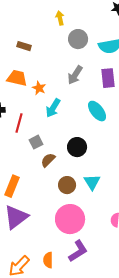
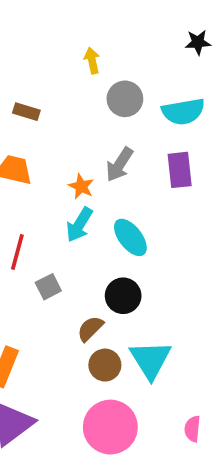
orange star: (39, 88) -> (81, 186), moved
cyan ellipse: (97, 111) -> (130, 237), moved
brown semicircle: (48, 160) -> (90, 329), moved
cyan triangle: (92, 182) -> (150, 360), size x1.4

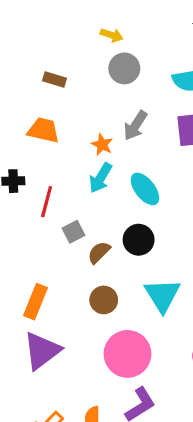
yellow arrow: (92, 61) -> (112, 35), turned 120
gray circle: (125, 99) -> (124, 68), moved
brown semicircle: (90, 329) -> (99, 252), moved
brown circle: (105, 365) -> (104, 300), moved

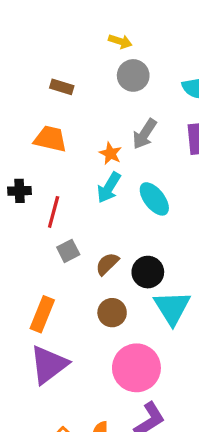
gray square: (74, 232) -> (68, 251), moved
black circle: (139, 240) -> (148, 272), moved

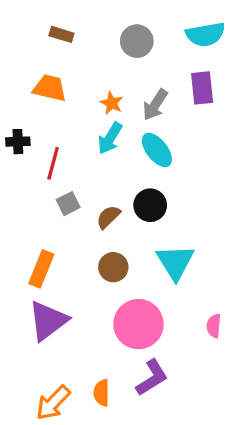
gray circle: (133, 75) -> (137, 41), moved
gray arrow: (145, 134) -> (155, 105), moved
black circle: (148, 272) -> (150, 205), moved

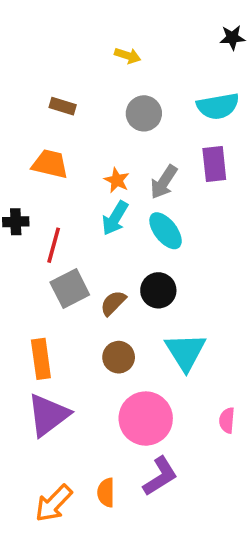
gray square: (68, 204) -> (70, 289), size x1.5
orange rectangle: (41, 269) -> (41, 359), turned -30

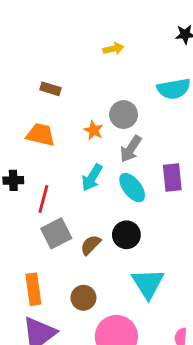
yellow arrow: (128, 56) -> (114, 49), moved, turned -30
gray circle: (144, 113) -> (124, 115), moved
purple rectangle: (214, 164) -> (172, 178), moved
orange star: (117, 180) -> (93, 130), moved
brown circle: (119, 357) -> (83, 298), moved

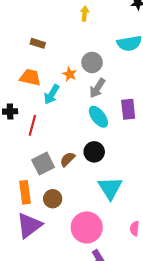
yellow arrow: (114, 49) -> (85, 14), turned -72
cyan arrow: (92, 178) -> (52, 94), moved
gray square: (56, 233) -> (43, 164), moved
brown circle: (83, 298) -> (53, 199), moved

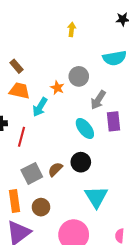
brown rectangle: (38, 43) -> (16, 66), moved, turned 32
gray arrow: (97, 88) -> (98, 100), moved

